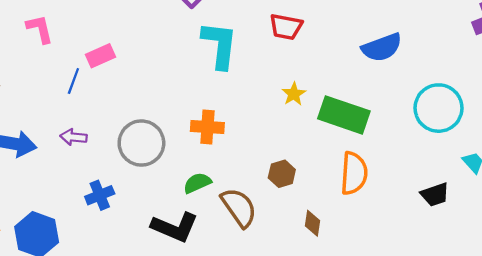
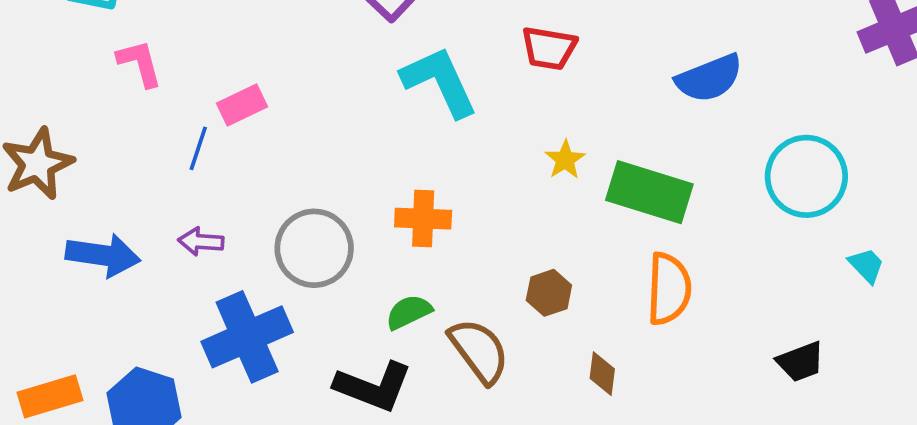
cyan L-shape: (220, 45) -> (440, 82), turned -30
blue cross: (100, 195) -> (247, 337), size x1.8
black trapezoid: (435, 195) -> (801, 362), moved

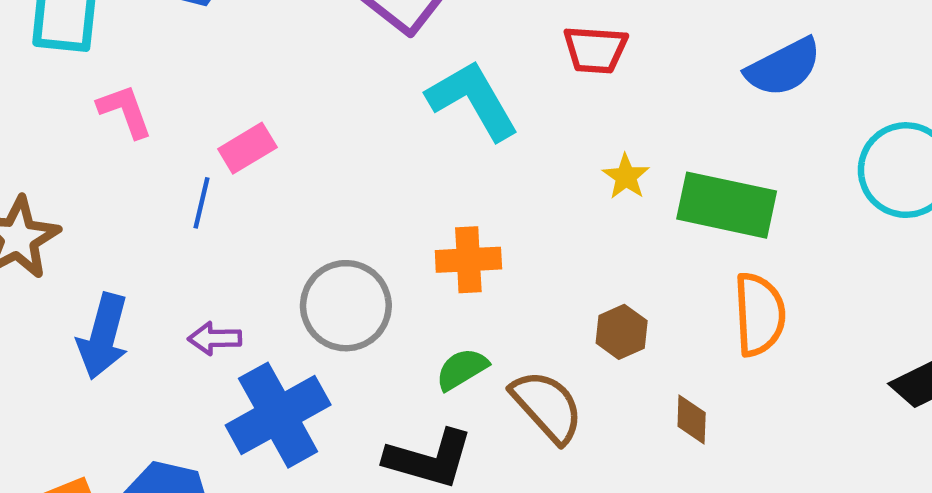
purple arrow: (201, 242) -> (215, 338), moved
blue arrow: (103, 255) -> (103, 336), turned 102

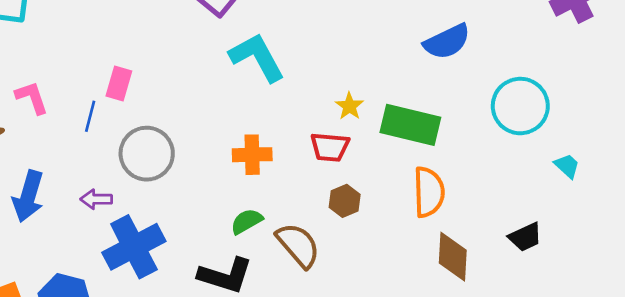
red trapezoid: (595, 50) -> (330, 147), moved
pink L-shape: (125, 111) -> (32, 98), moved
pink rectangle: (247, 148) -> (119, 84), turned -44
gray circle: (346, 306) -> (147, 154), moved
brown diamond: (692, 419) -> (453, 257), moved, size x1.6

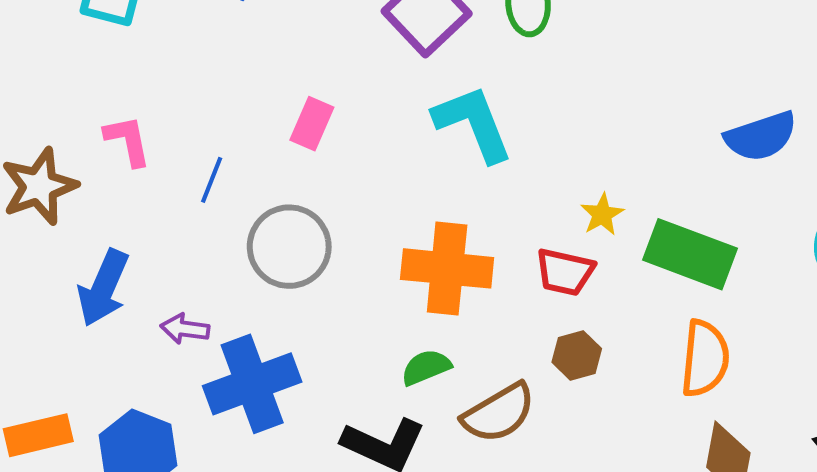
pink rectangle: (119, 84) -> (312, 124), moved
orange cross: (252, 155) -> (447, 268), size x1.5
purple arrow: (96, 199) -> (185, 329), moved
brown semicircle: (298, 245) -> (499, 413), turned 93

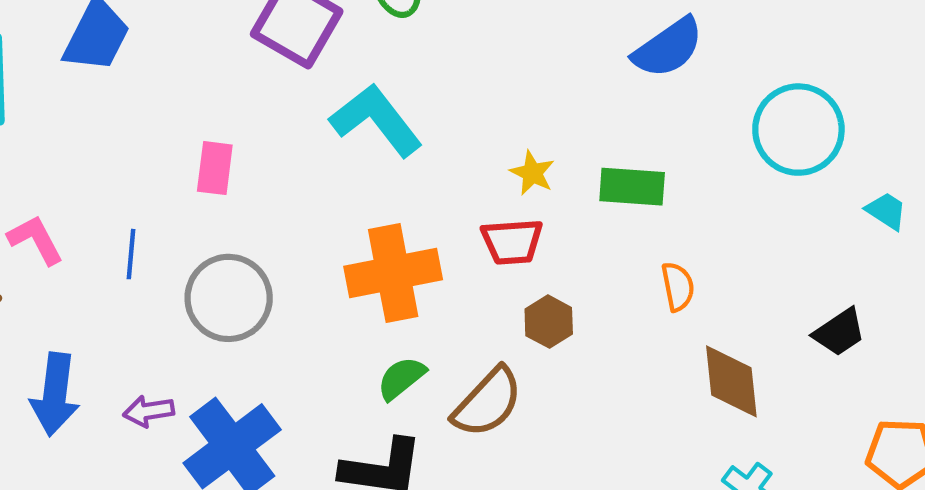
green rectangle: (690, 254) -> (632, 187), size x0.7
orange semicircle: (705, 358) -> (678, 287), size x0.6

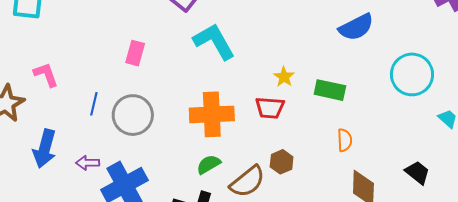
blue line: (131, 254) -> (94, 104), moved
brown hexagon: (549, 322) -> (282, 162), moved
black trapezoid: (839, 332) -> (417, 173), turned -116

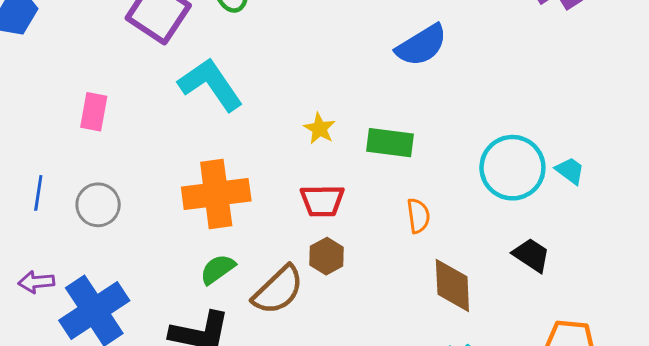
cyan circle: (412, 74) -> (512, 168), moved
red trapezoid: (270, 108) -> (322, 201), moved
gray circle: (133, 115) -> (98, 205), size x0.7

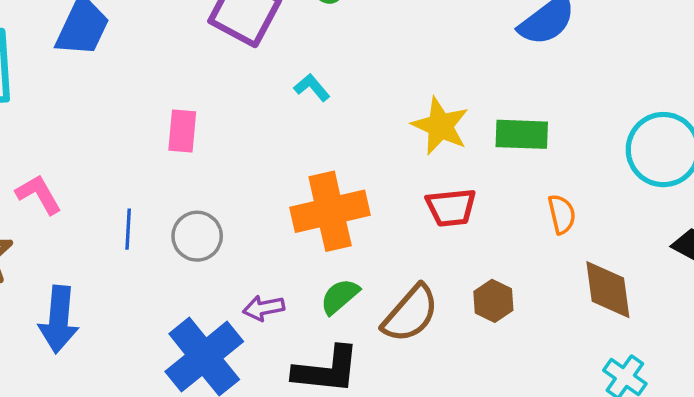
cyan L-shape: (211, 84) -> (312, 88), size x0.5
yellow star: (320, 129) -> (440, 126), size x1.6
brown hexagon: (327, 256) -> (493, 301), moved
purple arrow: (36, 282) -> (264, 308), moved

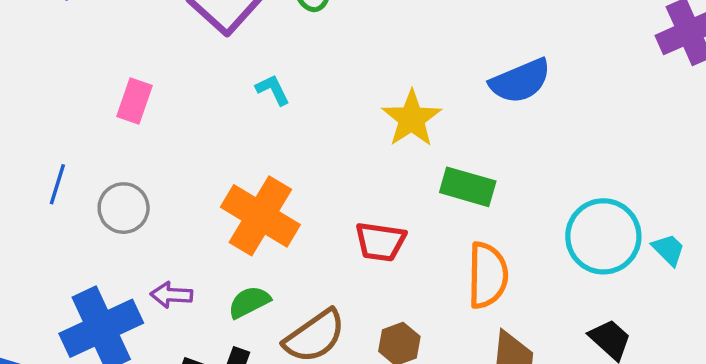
yellow star: (440, 126) -> (412, 119), moved
orange cross: (330, 211) -> (260, 216), turned 30
orange semicircle: (562, 214) -> (488, 275), size x1.6

